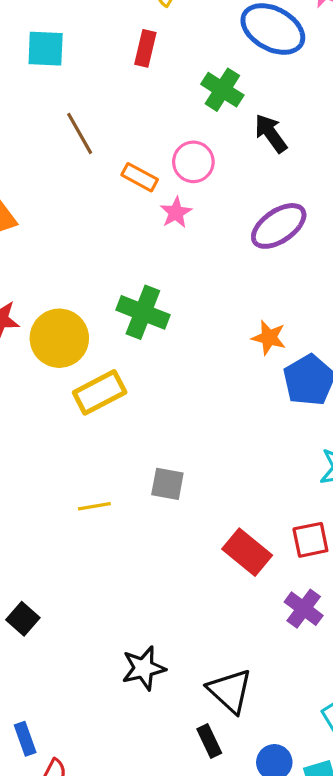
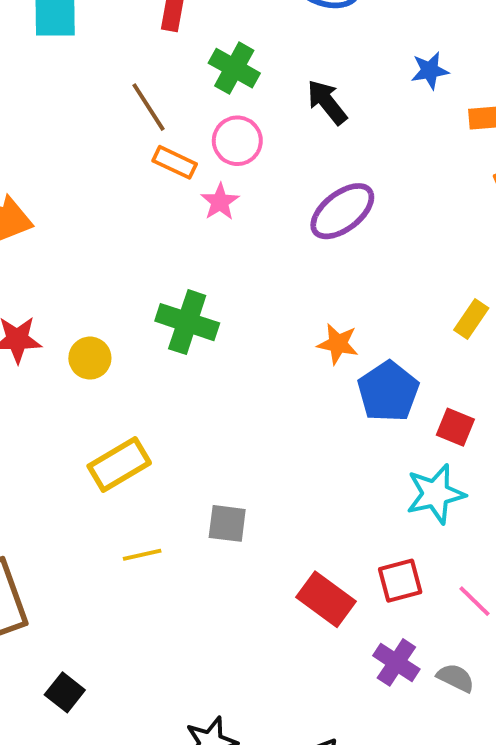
green cross: (222, 90) -> (234, 68), moved
brown line: (80, 133) -> (148, 107), moved
yellow circle: (59, 338) -> (90, 358), size x0.6
yellow rectangle: (100, 392) -> (119, 465), moved

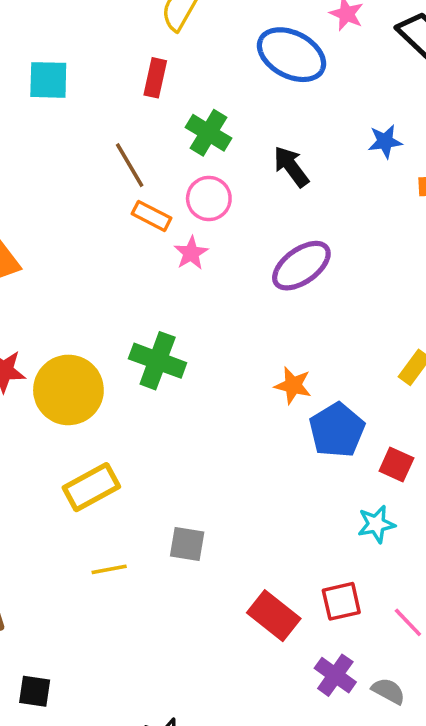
yellow circle: (90, 358) -> (68, 390), size x1.8
cyan star: (436, 494) -> (376, 524), size x0.7
black square: (65, 692) -> (35, 691), turned -32

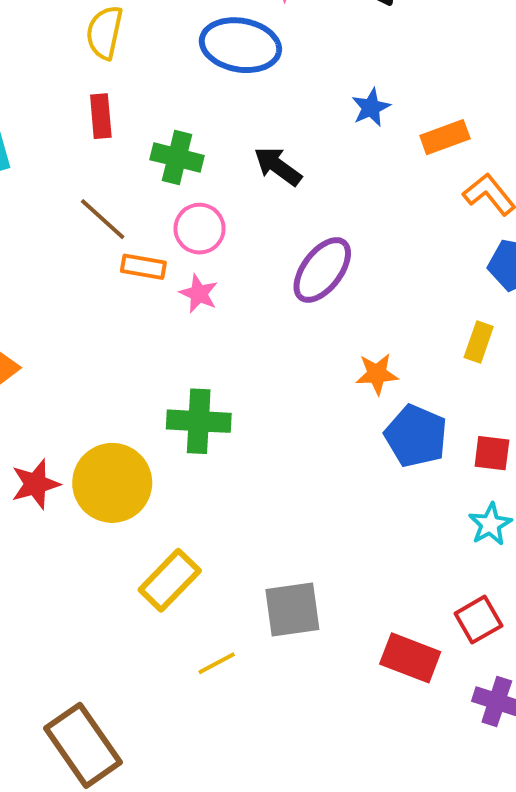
orange star: (293, 385) -> (377, 374), moved
gray square: (187, 544) -> (292, 610), size x1.4

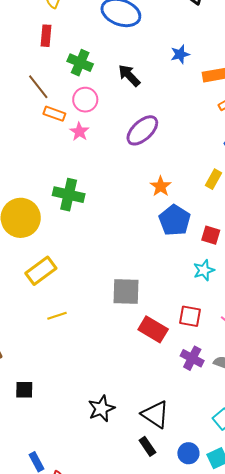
orange star: (377, 374) -> (161, 186), turned 30
gray square: (292, 610) -> (126, 291), moved
red square: (478, 620) -> (190, 316), turned 30

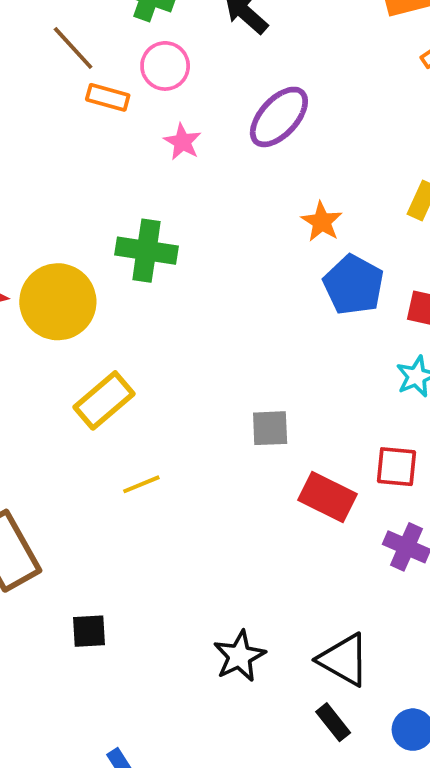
pink star: (79, 132) -> (182, 142), moved
gray square: (126, 291) -> (270, 428), size x0.7

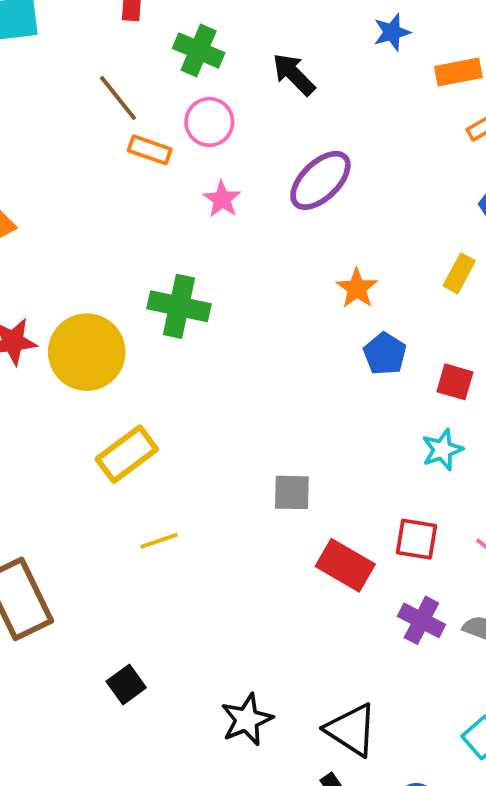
blue pentagon: (354, 285) -> (385, 354), size x0.7
black square: (89, 631) -> (126, 684), moved, turned -36

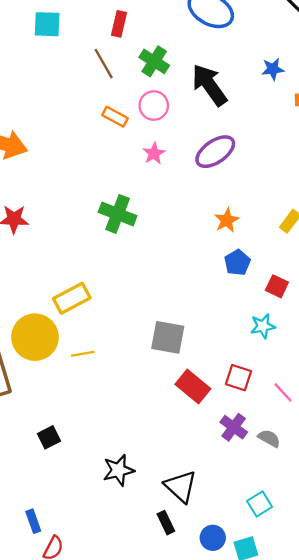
black arrow: (294, 74) -> (209, 85), size x1.5
brown line: (118, 98) -> (104, 64), moved
yellow circle: (87, 352) -> (35, 337), moved
gray square: (292, 492) -> (168, 337), size x1.4

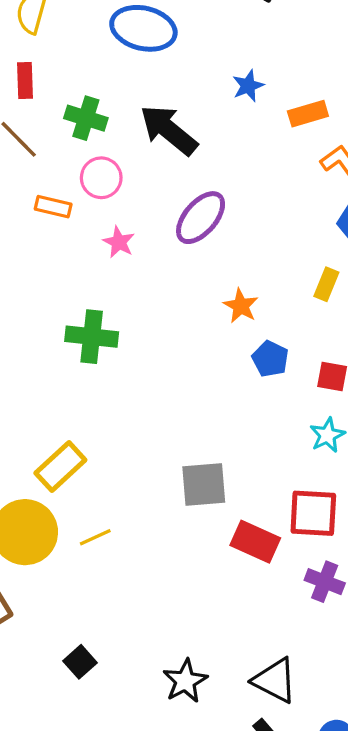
red square: (239, 378) -> (313, 513), size x1.4

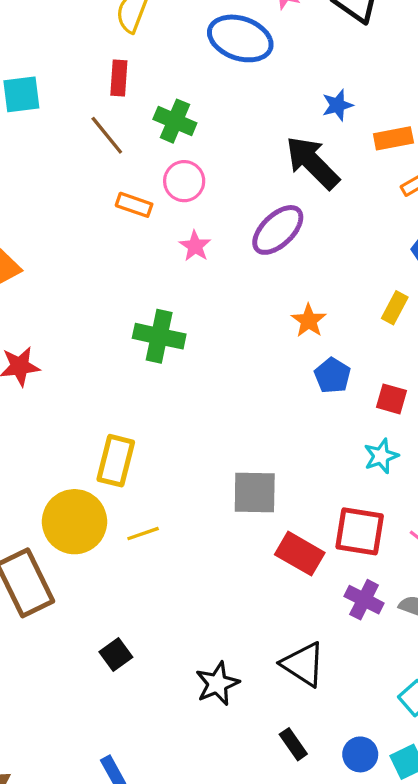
black arrow: (169, 130) -> (312, 163), moved
yellow rectangle: (60, 467) -> (116, 461), turned -39
black triangle: (275, 680) -> (303, 664), moved

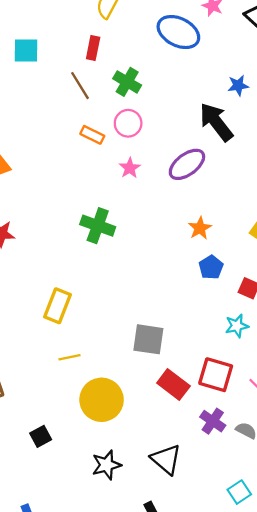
yellow circle: (74, 522) -> (102, 400), moved

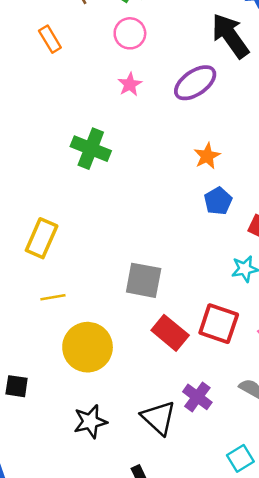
orange rectangle: (92, 135) -> (50, 39), moved, turned 30
purple cross: (213, 421) -> (197, 397), moved
black square: (41, 436) -> (17, 386), turned 35

